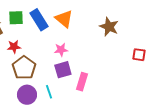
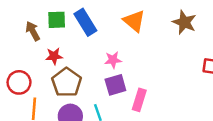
orange triangle: (64, 19) -> (134, 21), moved
brown star: (109, 27) -> (184, 22), moved

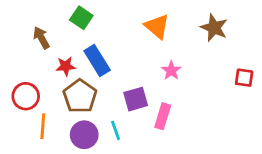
green square: (57, 20) -> (81, 18), moved, turned 36
blue rectangle: (85, 22) -> (97, 61), moved
pink star: (113, 60) -> (171, 71), moved, turned -30

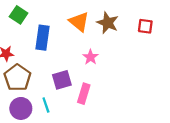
brown star: (214, 28) -> (108, 23), moved
blue rectangle: (97, 61) -> (43, 38), moved, turned 40
red square: (244, 78) -> (145, 26), moved

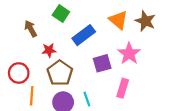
blue rectangle: (43, 38) -> (84, 35), turned 45
pink star: (90, 57) -> (129, 54), size x1.5
purple square: (62, 80) -> (102, 63), moved

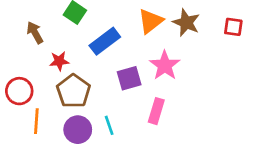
orange triangle: (118, 20) -> (151, 21), turned 42

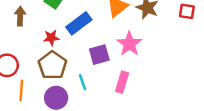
brown arrow: (35, 33) -> (20, 16), turned 30
red star: (59, 61) -> (51, 38), moved
cyan line: (109, 125) -> (82, 82), moved

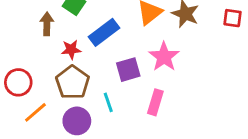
brown arrow: (20, 16) -> (47, 24), moved
orange line: (21, 91) -> (35, 112), turned 45

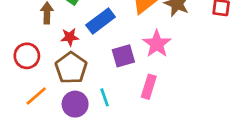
red circle: (18, 82) -> (27, 56), moved
cyan line: (108, 102) -> (105, 97), moved

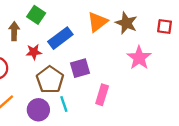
pink star: (157, 44) -> (139, 58), moved
brown pentagon: (71, 68) -> (50, 80), moved

